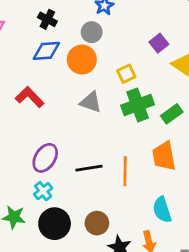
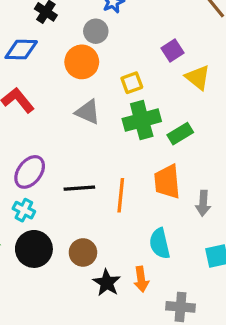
blue diamond: (46, 51) -> (21, 50), moved
cyan cross: (43, 191) -> (24, 210), turned -30

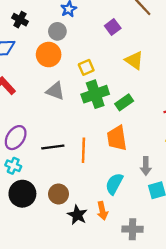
purple square: (173, 51) -> (113, 27), moved
gray arrow: (203, 203) -> (146, 166), moved
cyan semicircle: (160, 243) -> (114, 184), turned 45

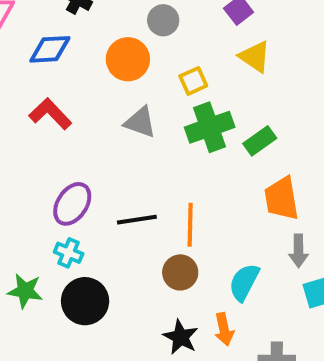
gray circle: (57, 31) -> (163, 20), moved
yellow triangle: (134, 60) -> (255, 57), moved
orange trapezoid: (117, 138) -> (282, 199), moved
brown circle: (58, 194) -> (180, 272), moved

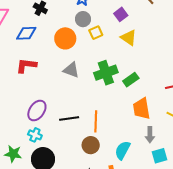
yellow square: (193, 81) -> (96, 33), moved
red L-shape: (50, 114) -> (26, 65), turned -40

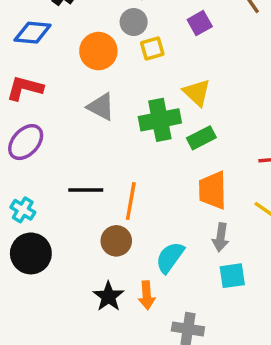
yellow triangle: (129, 38) -> (197, 93), moved
purple ellipse: (37, 111) -> (26, 142), moved

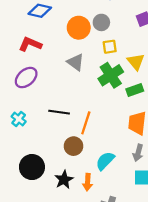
gray circle: (134, 22) -> (101, 22), moved
yellow square: (152, 48) -> (110, 47), moved
green cross: (160, 120) -> (111, 75), turned -30
black circle: (31, 253) -> (32, 167), moved

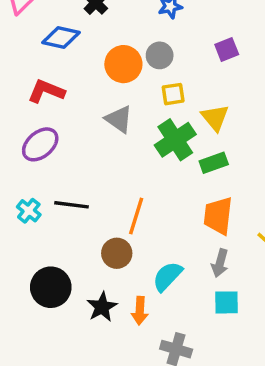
black line: (59, 112) -> (72, 205), moved

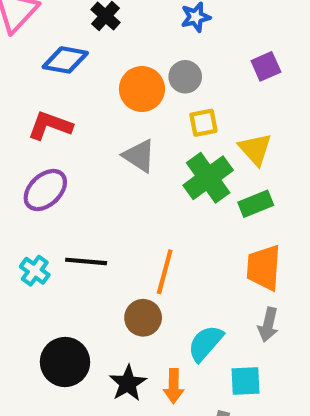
cyan square: (226, 302) -> (245, 381), moved

